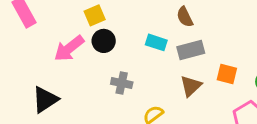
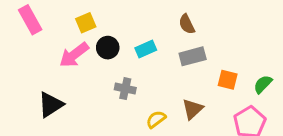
yellow square: (95, 15) -> (86, 23), moved
cyan rectangle: (156, 42) -> (146, 49), moved, turned -42
brown triangle: (191, 86) -> (193, 109), moved

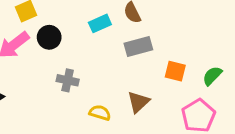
cyan rectangle: (146, 49) -> (100, 23), moved
yellow semicircle: (156, 119) -> (100, 113), turned 54

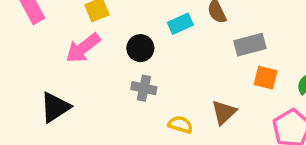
black circle: (49, 37) -> (140, 48), moved
gray rectangle: (138, 47) -> (250, 45), moved

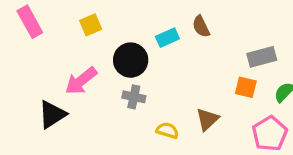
gray rectangle: (250, 45) -> (262, 57), moved
pink arrow: (83, 48) -> (81, 81), moved
black circle: (140, 48) -> (131, 60), size x1.4

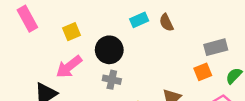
yellow square: (91, 25) -> (72, 32), moved
cyan rectangle: (167, 38) -> (139, 20), moved
orange square: (246, 87) -> (203, 72), turned -36

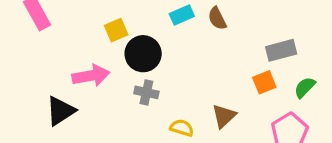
yellow square: (72, 32) -> (116, 30), moved
pink arrow: (69, 67) -> (91, 76), turned -152

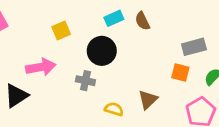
black circle: (143, 54) -> (102, 51), moved
orange square: (264, 82) -> (180, 73), turned 36

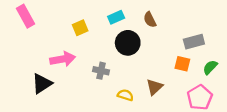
cyan rectangle: (114, 18) -> (116, 17), moved
black circle: (102, 51) -> (128, 43), moved

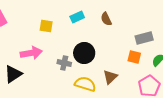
yellow square: (80, 28) -> (46, 26), turned 32
black circle: (128, 43) -> (84, 53), moved
yellow semicircle: (125, 95) -> (85, 84), size x1.5

